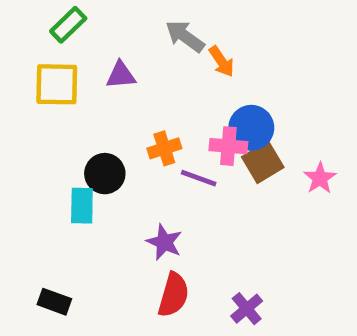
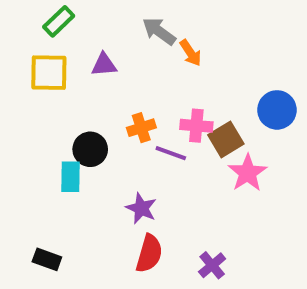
blue circle: (251, 128) -> (277, 110), moved
pink star: (320, 178) -> (247, 173), moved, size x1.4

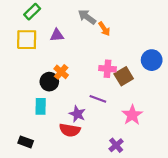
orange cross: (141, 128) -> (61, 72), moved, turned -32
purple line: (171, 153) -> (98, 99), moved
pink star: (247, 173) -> (132, 115), moved
cyan rectangle: (71, 177) -> (41, 106), moved
red semicircle: (149, 253) -> (70, 130), moved, turned 84

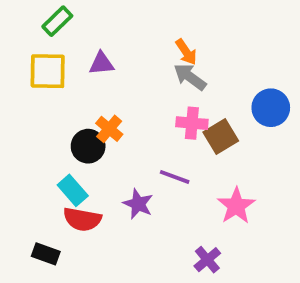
gray arrow: (87, 17) -> (190, 77), moved
cyan rectangle: (41, 106) -> (73, 190), turned -42
red semicircle: (70, 130) -> (82, 219), moved

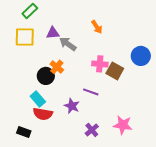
gray arrow: (190, 77) -> (68, 44), moved
brown square: (221, 137) -> (115, 71), turned -30
pink star: (236, 206) -> (123, 125), moved, turned -30
purple cross: (207, 260) -> (92, 130), moved

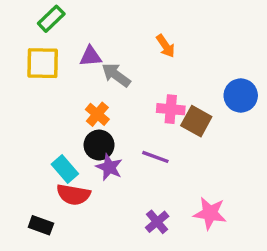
black circle: (46, 76) -> (99, 145), moved
purple star: (72, 106) -> (109, 167), moved

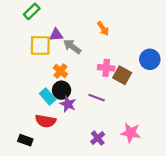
yellow square: (43, 63) -> (40, 45), moved
cyan rectangle: (65, 169) -> (48, 97), moved

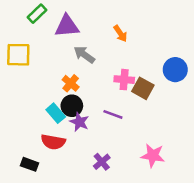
purple triangle: (56, 35) -> (67, 26), moved, size x1.5
yellow square: (40, 45) -> (18, 55), moved
purple cross: (98, 138) -> (102, 162), moved

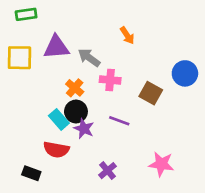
green rectangle: (37, 14) -> (26, 14), moved, turned 36
purple triangle: (67, 26) -> (56, 47), moved
pink cross: (124, 80) -> (110, 80), moved

